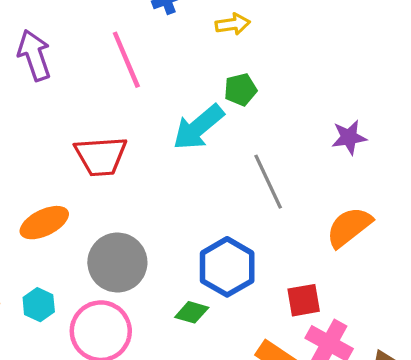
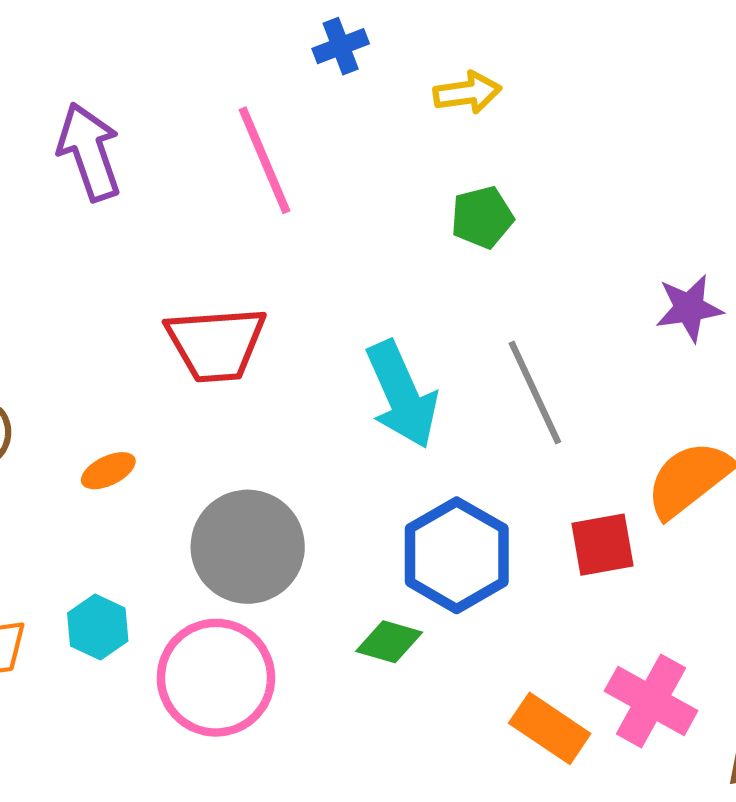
cyan arrow: (198, 127) -> (402, 395), moved, turned -74
orange ellipse: (44, 223) -> (108, 471), size x0.6
red square: (304, 300) -> (602, 545), moved

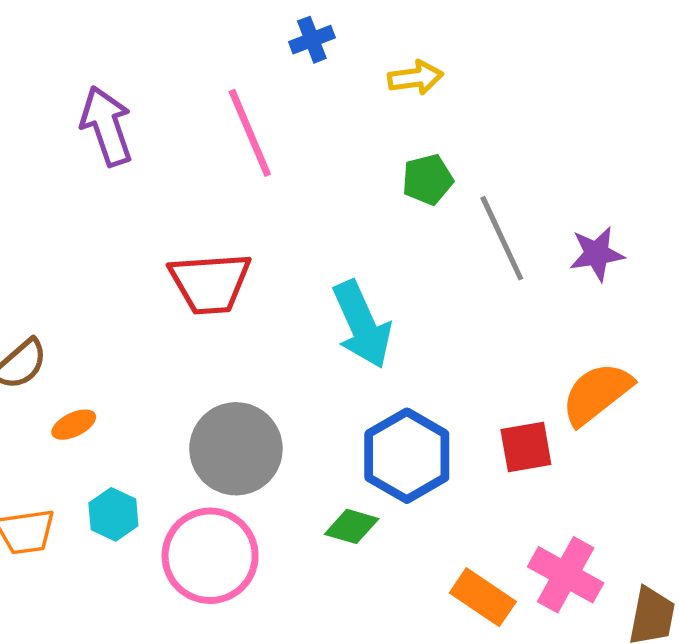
gray line: (535, 393) -> (502, 238), moved
orange ellipse: (108, 471) -> (74, 425), moved

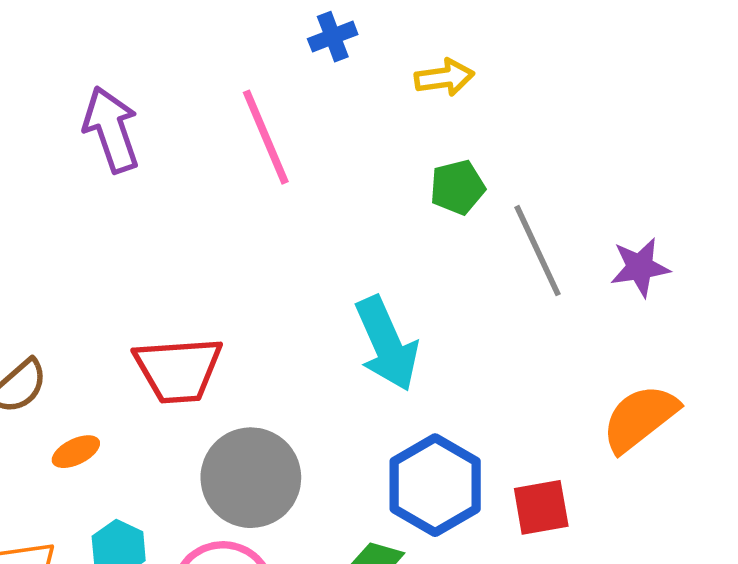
red trapezoid: (210, 283) -> (178, 370), moved
red square: (526, 447) -> (541, 507), moved

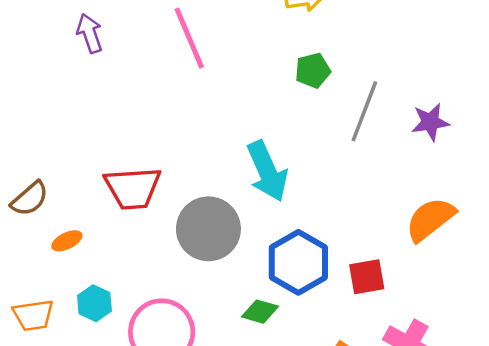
purple arrow: (111, 130) -> (90, 33), size x0.7
gray line: (537, 251) -> (364, 111), turned 46
gray circle: (251, 478) -> (208, 229), moved

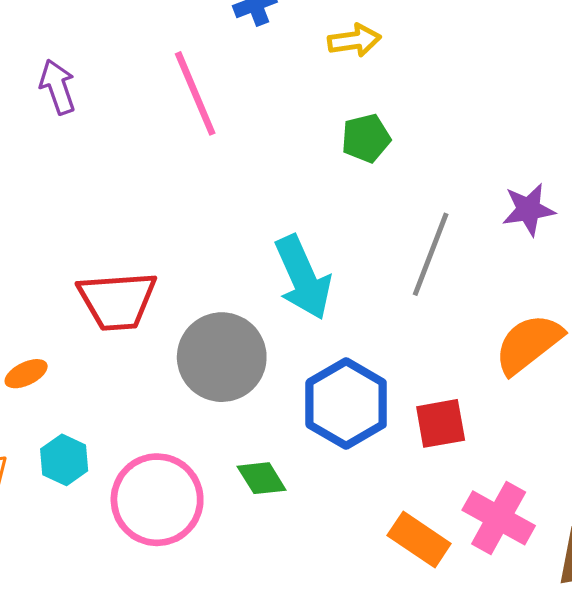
gray line: (364, 111) -> (431, 254), moved
green diamond: (260, 312) -> (262, 478), moved, turned 42

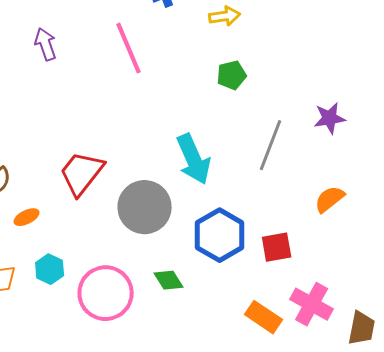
red trapezoid: (117, 301) -> (82, 173), turned 132
orange semicircle: (528, 344) -> (330, 199), size x0.7

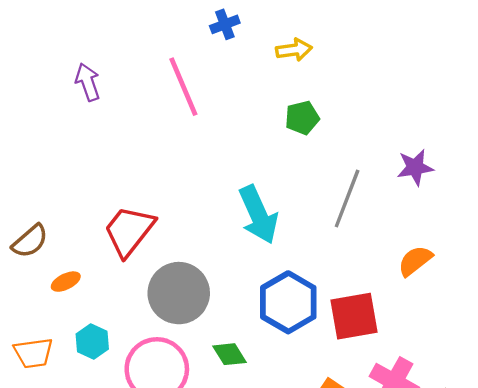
gray circle: (145, 207) -> (179, 293), moved
red square: (277, 247) -> (354, 316), size x1.4

